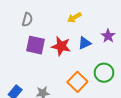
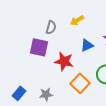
gray semicircle: (27, 20) -> (51, 27), moved
red star: (61, 46) -> (64, 61), moved

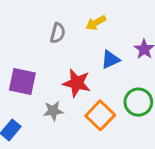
purple square: (39, 47) -> (22, 82), moved
gray star: (46, 94) -> (53, 111), moved

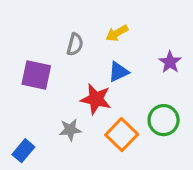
blue triangle: (110, 60) -> (118, 72), moved
purple square: (22, 82) -> (36, 75), moved

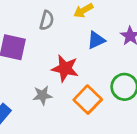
blue triangle: (118, 72) -> (96, 40), moved

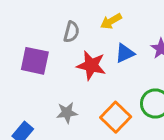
red star: (65, 68) -> (91, 65), moved

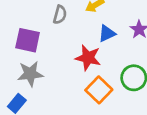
red star: (91, 65) -> (88, 58), moved
gray star: (67, 113) -> (30, 74), moved, size x1.4

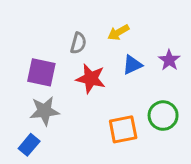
red star: (88, 58) -> (91, 79), moved
orange square: (99, 90) -> (123, 129), turned 35

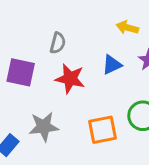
yellow arrow: (118, 32) -> (127, 28), moved, turned 45
gray star: (44, 111) -> (44, 127), moved

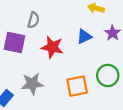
gray semicircle: (58, 43) -> (33, 20), moved

